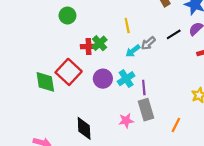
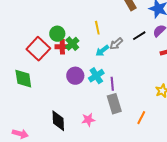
green circle: (67, 16) -> (57, 34), moved
red square: (69, 72) -> (38, 49), moved
pink star: (126, 121) -> (88, 120), moved

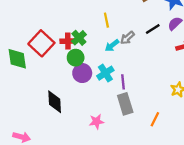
green circle: (57, 34) -> (76, 58), moved
green diamond: (23, 79) -> (17, 59), moved
black diamond: (58, 121) -> (55, 102), moved

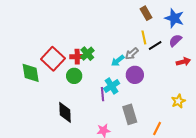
yellow line: (106, 20) -> (144, 37), moved
green circle: (76, 58) -> (74, 76), moved
purple circle: (82, 73) -> (135, 75), moved
purple line: (123, 82) -> (102, 94), moved

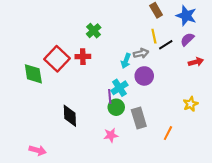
green cross: (87, 54) -> (94, 31), moved
gray arrow: (132, 54) -> (141, 53), turned -152
cyan arrow: (118, 61) -> (126, 61), turned -32
green circle: (74, 76) -> (116, 107), moved

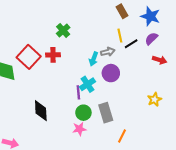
red arrow: (196, 62) -> (160, 60), turned 32
green circle: (116, 107) -> (83, 113), moved
orange line: (168, 133) -> (122, 136), moved

